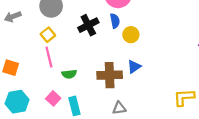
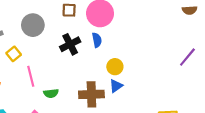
yellow square: (48, 35) -> (14, 54), moved
yellow circle: (131, 35) -> (115, 67), moved

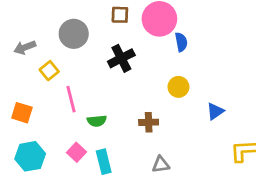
blue semicircle: (97, 40) -> (181, 42), moved
blue triangle: (116, 86) -> (215, 111), moved
brown cross: (91, 94) -> (149, 122), size x0.6

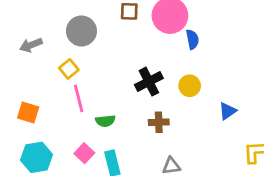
black cross: (121, 58) -> (149, 82), moved
yellow square: (49, 71) -> (69, 69), moved

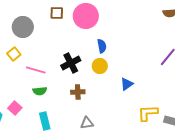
blue semicircle: (192, 39) -> (102, 46), moved
pink line: (79, 98) -> (36, 70), moved, turned -60
pink square: (84, 153) -> (15, 108), moved

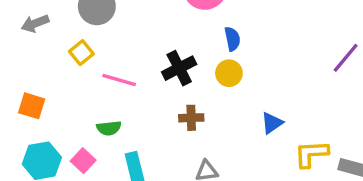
blue triangle: (127, 84) -> (272, 123), moved
green semicircle: (40, 91) -> (109, 128), moved
pink square: (15, 108) -> (83, 161), moved

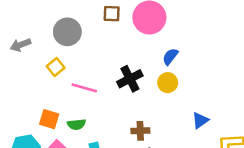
blue semicircle: (232, 39) -> (170, 57), turned -132
orange square: (32, 106) -> (49, 119), moved
brown cross: (191, 118) -> (140, 131), moved

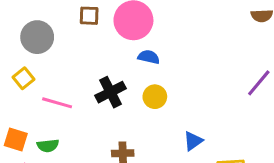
blue semicircle: (170, 57) -> (149, 57), moved, turned 66

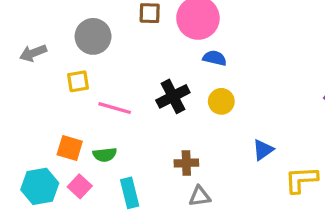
yellow square: (23, 78) -> (78, 81), turned 30

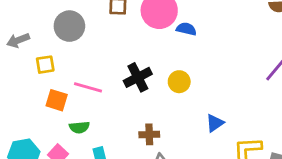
blue semicircle: (215, 58) -> (186, 29), moved
yellow square: (78, 81) -> (45, 65), moved
orange square: (70, 148) -> (57, 100), moved

